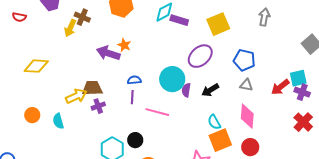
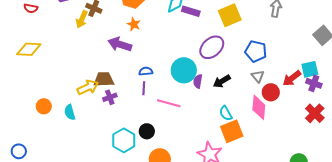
orange star: (124, 45) -> (134, 24), moved
yellow diamond: (36, 66) -> (29, 49), moved
gray triangle: (246, 85) -> (258, 76), turned 40
red circle: (250, 147) -> (271, 92), moved

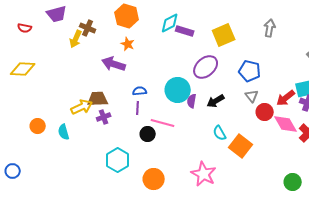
pink diamond: (259, 107) -> (286, 124), moved, turned -35
black circle: (147, 131) -> (148, 134), moved
orange square: (232, 131) -> (241, 146), moved, turned -30

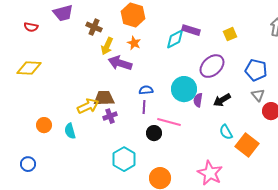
cyan diamond: (170, 23) -> (175, 39), moved
yellow square: (224, 35) -> (230, 34), size x0.6
yellow arrow: (76, 39) -> (107, 46), moved
blue circle: (13, 171) -> (28, 164), moved

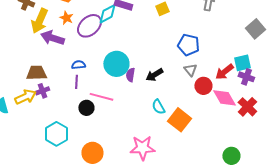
yellow arrow: (107, 46) -> (39, 21), size x1.4
purple ellipse: (212, 66) -> (89, 26), moved
yellow arrow: (88, 106) -> (25, 97), moved
pink star: (210, 173) -> (142, 148), turned -30

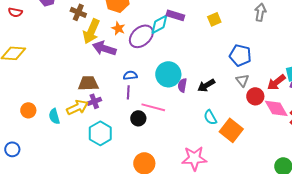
cyan hexagon: (56, 134) -> (100, 133), moved

